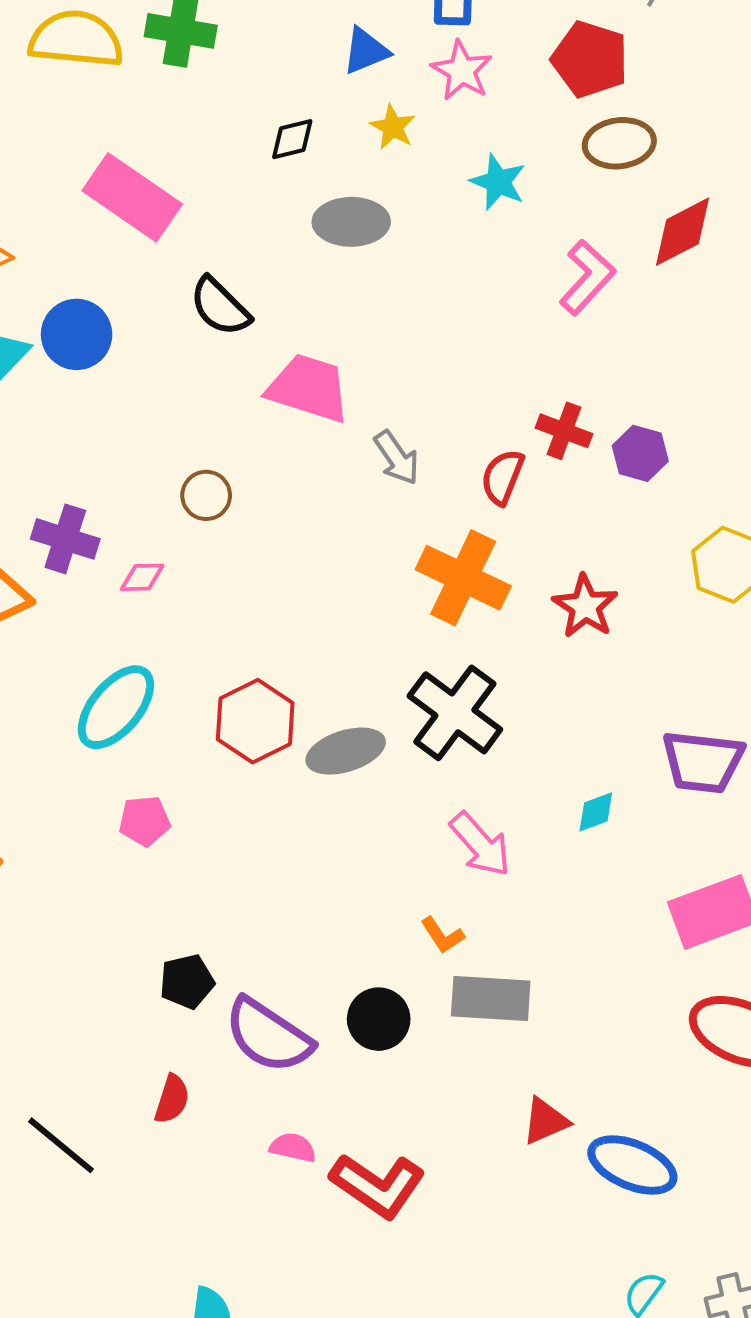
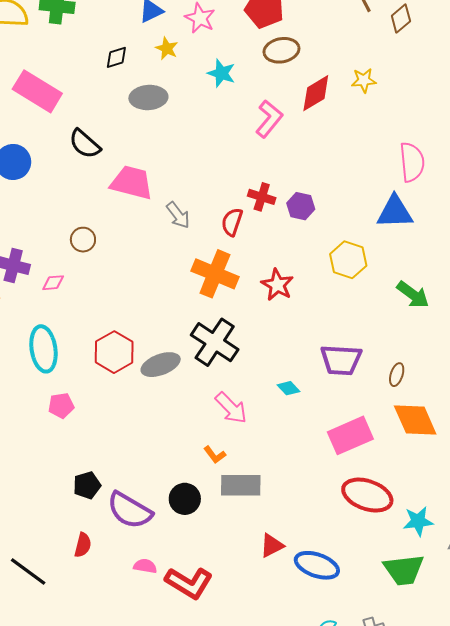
cyan ellipse: (116, 707) -> (43, 349), turned -45
cyan diamond: (596, 812) -> (288, 388), turned 70

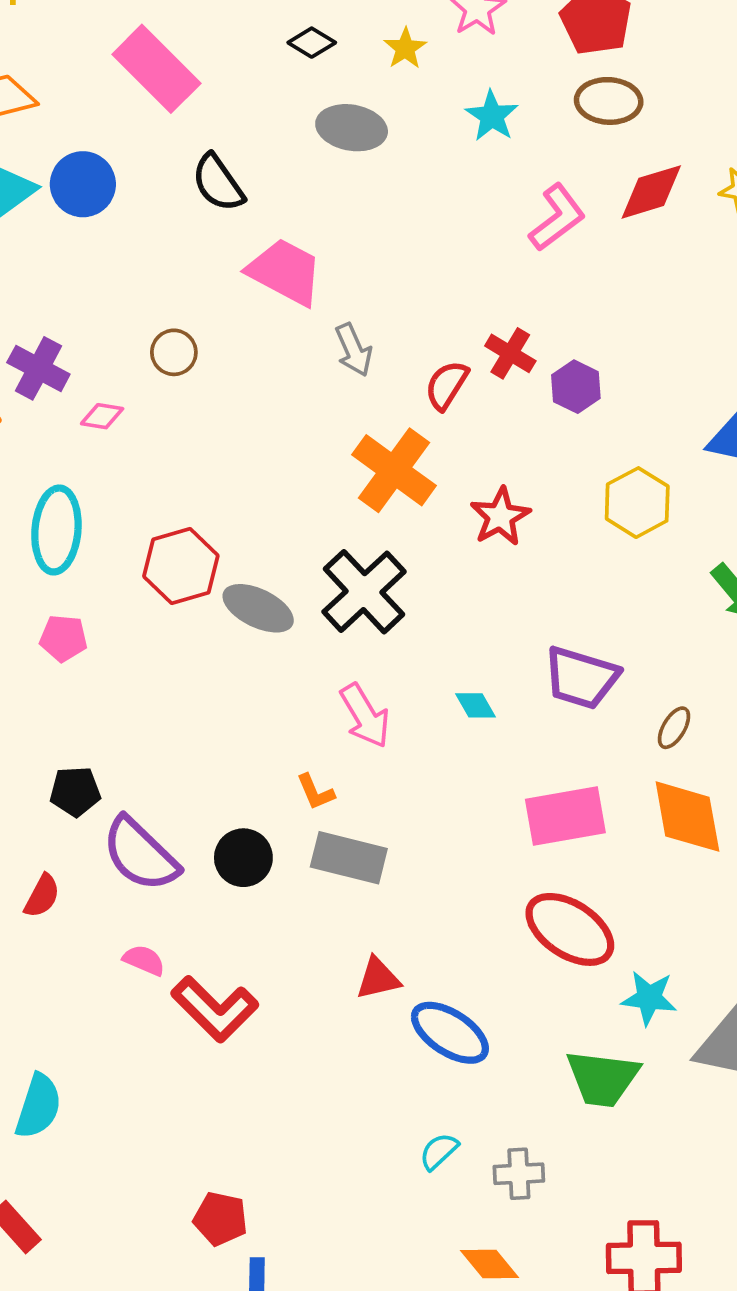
black diamond: (116, 57) -> (312, 43), turned 35
gray ellipse: (161, 365) -> (258, 608), turned 33

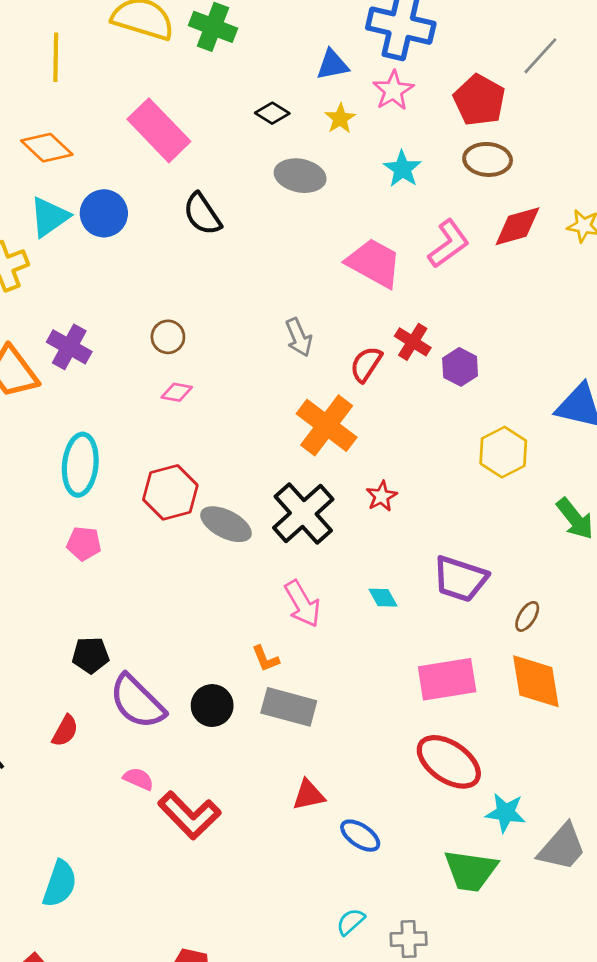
pink trapezoid: (285, 272) -> (374, 263), moved
pink diamond: (102, 416) -> (177, 392), moved
red star: (500, 517) -> (382, 496), moved, size x0.7
blue ellipse: (450, 1033) -> (360, 836), size x0.7

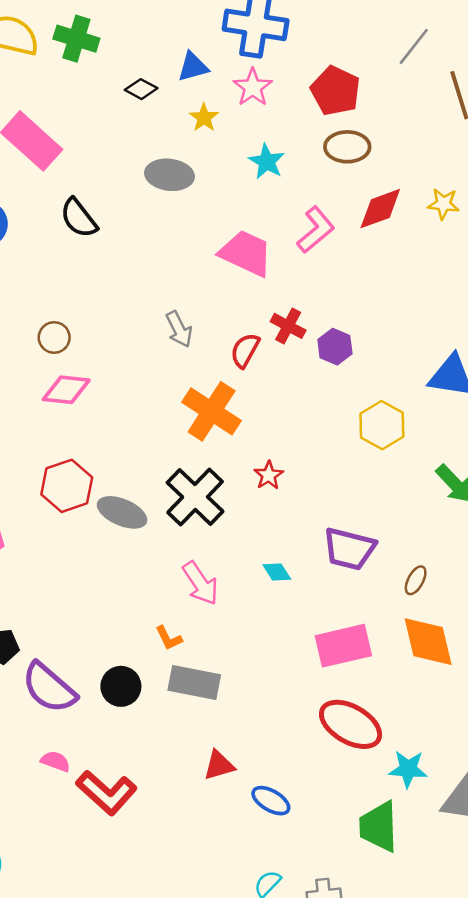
gray line: (540, 56) -> (414, 46), moved
black diamond: (272, 113) -> (141, 89), moved
pink diamond: (177, 392) -> (66, 390), size x1.6
green trapezoid: (471, 871) -> (379, 827), turned 84

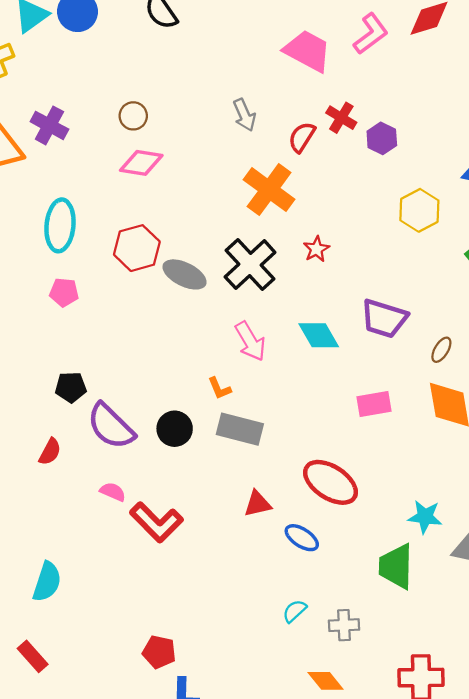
cyan diamond: (277, 572) -> (319, 335), size x1.6
pink rectangle: (343, 646) -> (374, 404), size x0.7
red ellipse: (351, 724) -> (330, 482), moved

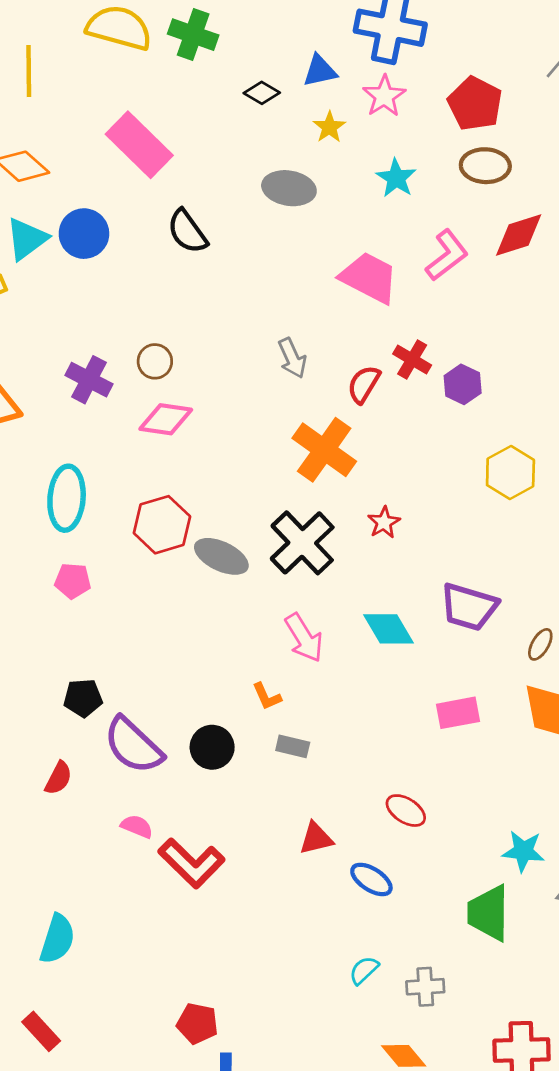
purple cross: (49, 125) -> (89, 380), moved
gray rectangle: (240, 429) -> (293, 746), size x0.6
red ellipse: (330, 482) -> (406, 811), size x0.6

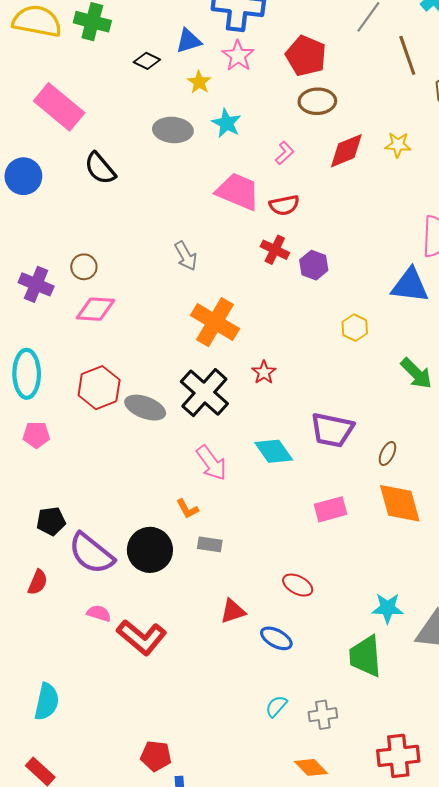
cyan star: (396, 178) -> (226, 123), moved
pink L-shape: (447, 255) -> (285, 153), moved, size x0.6
red semicircle: (364, 384) -> (284, 205), moved, turned -128
yellow hexagon: (510, 473) -> (355, 328), size x0.7
black circle: (212, 747) -> (150, 550), size x1.4

